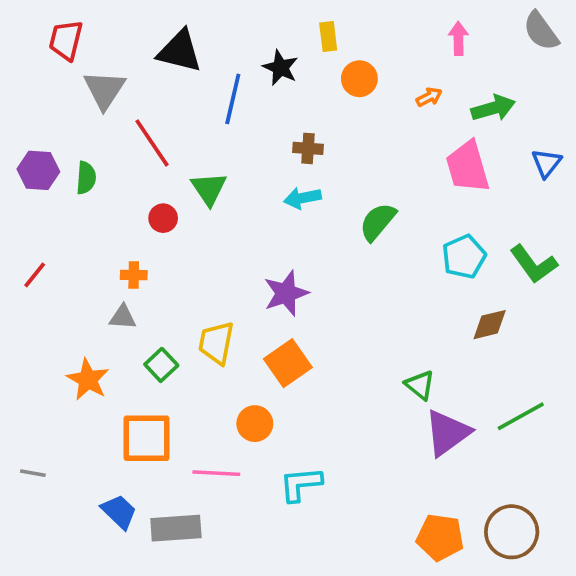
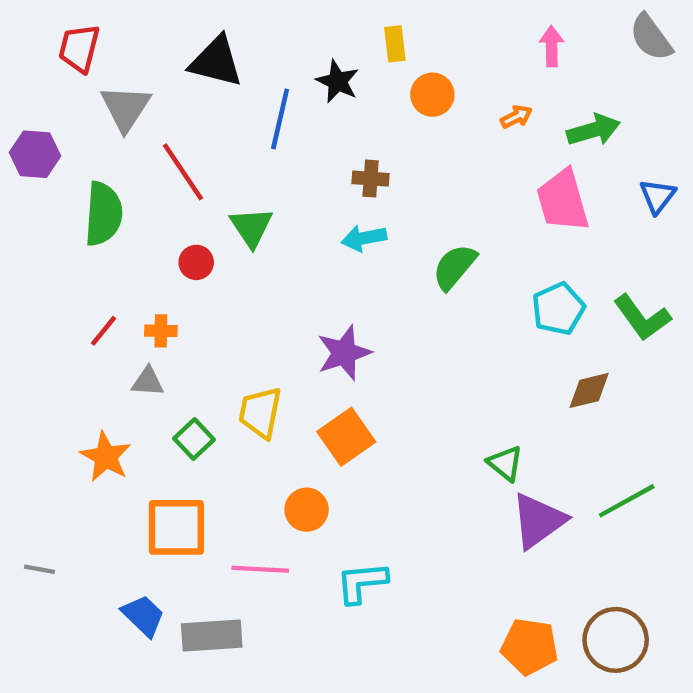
purple hexagon: (38, 170) -> (35, 154), moved
green semicircle: (86, 178) -> (103, 214), size x1.6
red line: (35, 275) -> (103, 331), moved

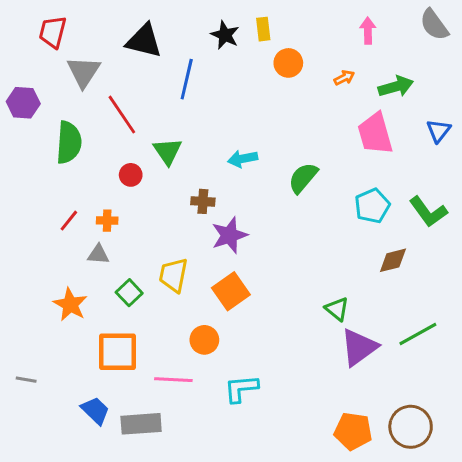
black star: (337, 81) -> (225, 35), moved
brown cross: (371, 179) -> (203, 201), moved

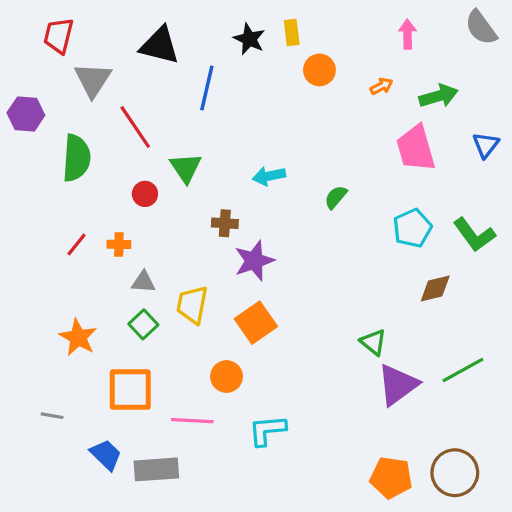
green semicircle: (303, 178) -> (336, 197), size x0.7
gray triangle: (98, 254) -> (143, 282), moved
gray line: (26, 380) -> (52, 416), moved

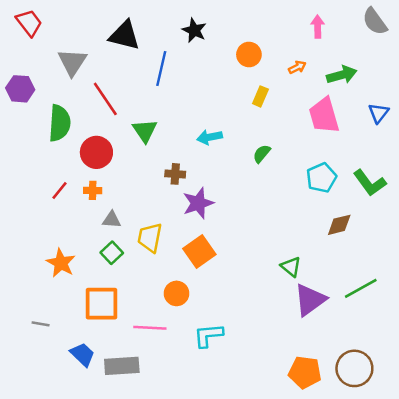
yellow rectangle: (292, 32) -> (260, 96), moved, turned 30
red trapezoid: (59, 36) -> (29, 23), moved, turned 128
red circle: (145, 194) -> (96, 152), moved, size x1.6

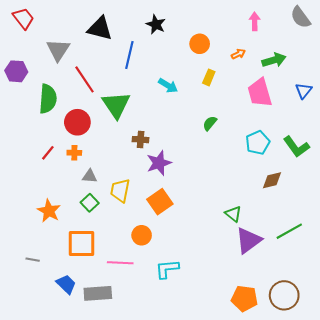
green triangle: (145, 131) -> (116, 105), size x1.4
cyan arrow: (210, 137) -> (168, 86), moved, turned -138

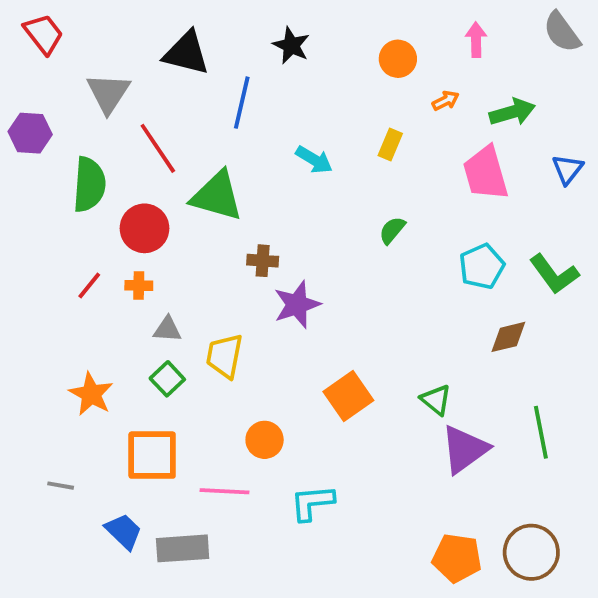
orange circle: (200, 44) -> (398, 59), moved
green triangle: (116, 105) -> (217, 196), turned -40
orange square: (160, 202) -> (348, 396), moved
green line: (289, 231) -> (541, 432), turned -72

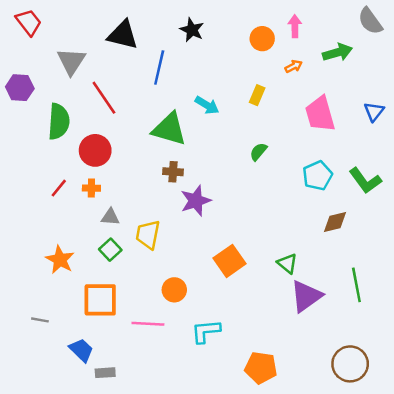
pink arrow: (476, 40) -> (295, 26), moved
green arrow: (512, 112) -> (338, 52), moved
green triangle: (217, 196) -> (169, 129), moved
gray rectangle: (183, 548) -> (105, 373), moved, size x0.6
orange pentagon: (457, 558) -> (261, 368), moved

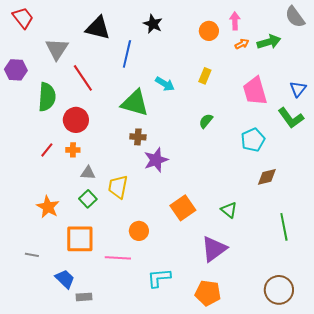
orange arrow: (294, 66) -> (242, 44), moved
green L-shape: (365, 181) -> (291, 118), moved
purple triangle: (306, 296) -> (214, 249), moved
cyan L-shape: (206, 331) -> (159, 278), moved

